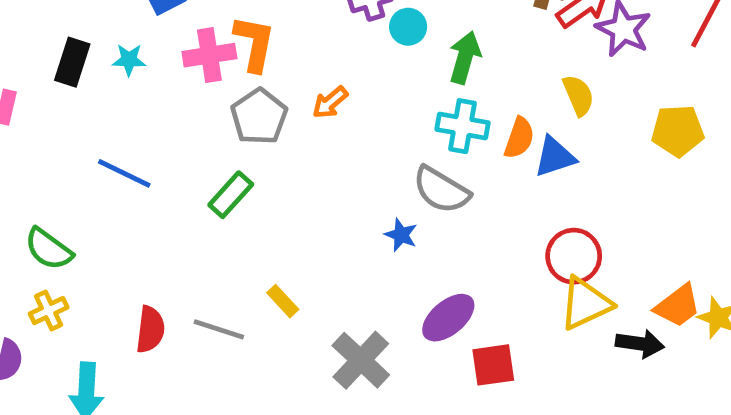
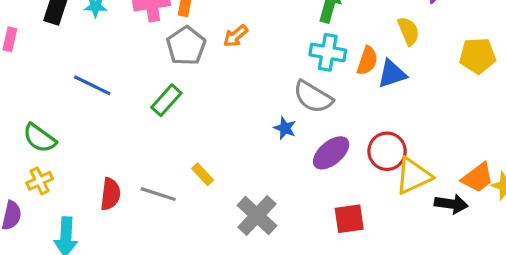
red circle: (574, 256) -> (387, 151), moved
purple ellipse: (448, 318) -> (331, 153), moved

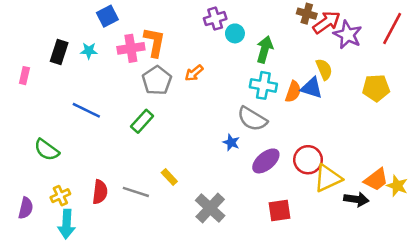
blue triangle: (392, 74) -> (312, 88), moved, turned 35
yellow cross: (40, 181) -> (60, 196), moved

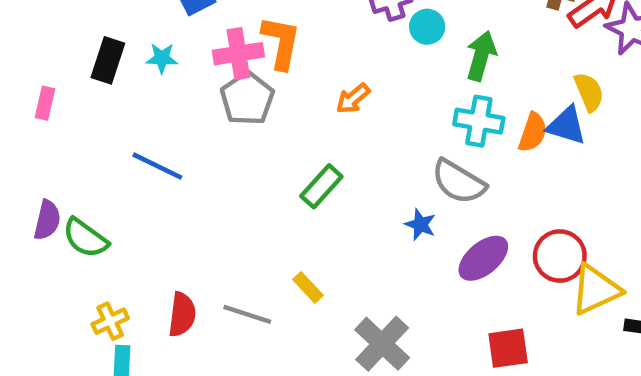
gray pentagon: (157, 80) -> (247, 99), moved
green rectangle: (142, 121) -> (321, 186), moved
purple semicircle: (26, 208) -> (47, 220), moved

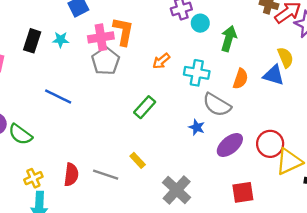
cyan cross: (479, 121) -> (197, 73), moved
orange semicircle: (533, 132) -> (241, 79), moved

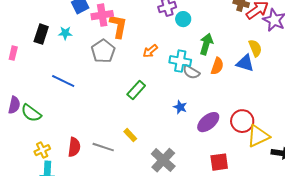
pink cross: (101, 37) -> (102, 15), moved
green arrow: (229, 38) -> (206, 44), moved
gray semicircle: (217, 105) -> (191, 72), moved, size x0.7

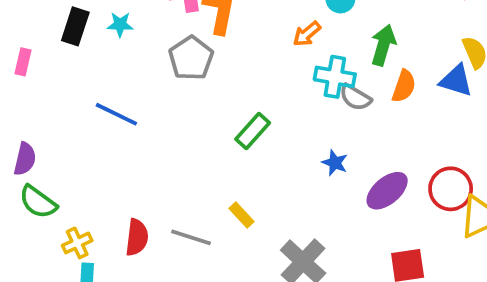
orange arrow: (150, 51) -> (307, 34), moved
green semicircle: (31, 113) -> (38, 202), moved

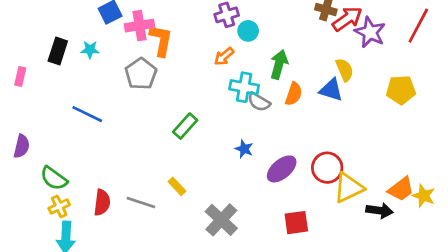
green semicircle: (38, 202) -> (54, 178), moved

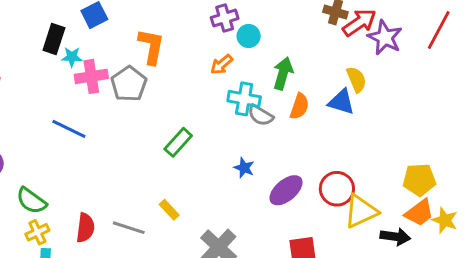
pink cross: (140, 26) -> (91, 76), moved
black rectangle: (58, 51) -> (54, 39), moved
yellow pentagon: (401, 90) -> (419, 180), moved

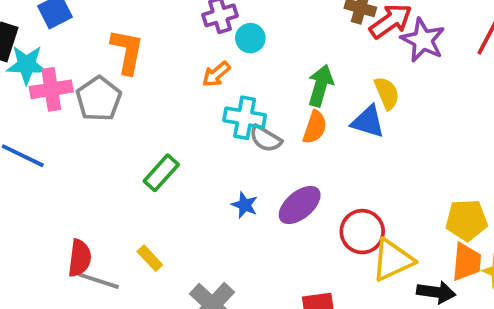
cyan star: (72, 57) -> (27, 65), size x1.5
green arrow: (283, 73) -> (321, 86), moved
purple ellipse: (286, 190) -> (300, 205), moved
orange trapezoid: (419, 213) -> (467, 262), turned -48
red semicircle: (85, 228) -> (80, 258), moved

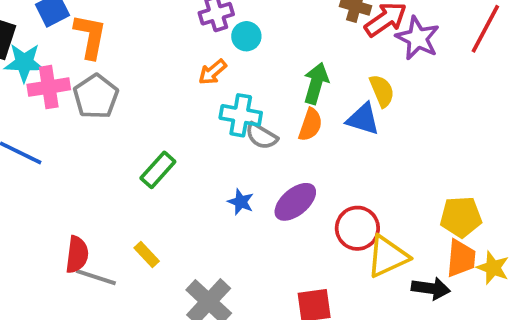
orange L-shape: (127, 51) -> (90, 36), moved

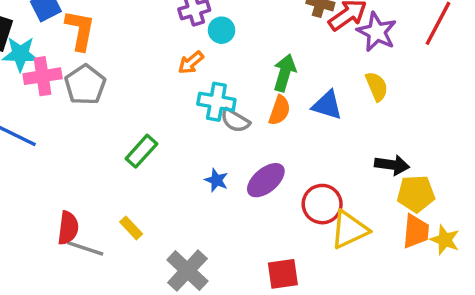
yellow semicircle: (382, 91) -> (377, 86), moved
black arrow: (431, 288) -> (392, 165), moved

